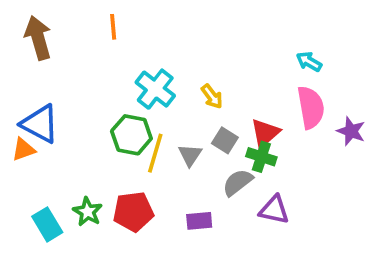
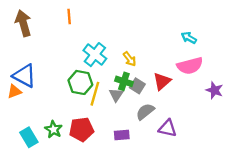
pink semicircle: (311, 107) -> (190, 66), turned 85
purple star: (351, 131) -> (215, 90), moved
green cross: (261, 157) -> (124, 81), moved

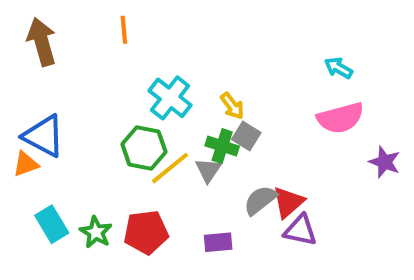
red triangle: (162, 81) -> (288, 202), moved
gray square: (137, 86) -> (246, 136), moved
yellow line: (95, 94) -> (170, 168), turned 35
cyan rectangle: (29, 137) -> (52, 224), moved

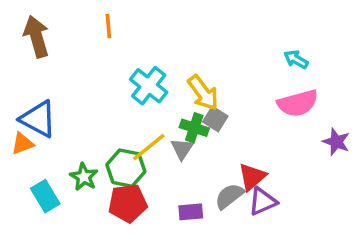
yellow arrow: (232, 106) -> (203, 93), size x1.5
green hexagon: (144, 148) -> (126, 168), moved
gray semicircle: (260, 200) -> (229, 196), moved
purple triangle: (300, 230) -> (263, 201), turned -36
green star: (96, 232) -> (84, 177), moved

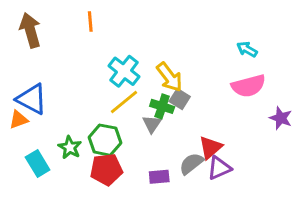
yellow line: (149, 147) -> (124, 102), moved

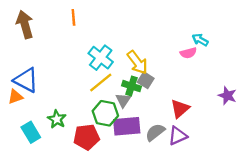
pink semicircle: (248, 86) -> (188, 53), moved, size x0.6
green hexagon: (105, 140) -> (105, 113), moved
red triangle: (210, 147) -> (180, 109), moved
purple rectangle: (159, 177) -> (127, 126), moved, size x1.6

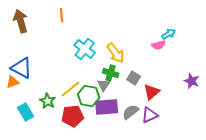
cyan arrow: (200, 40) -> (169, 34), turned 120
gray square: (146, 80) -> (134, 78), moved
yellow line: (101, 82) -> (71, 89), moved

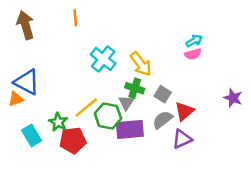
cyan arrow: (169, 34) -> (194, 41), moved
gray semicircle: (131, 112) -> (163, 120), moved
red pentagon: (73, 116) -> (73, 140), moved

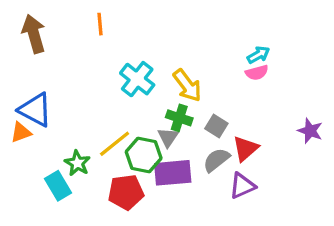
cyan rectangle: (32, 135) -> (58, 186), moved
red pentagon: (73, 140) -> (126, 192), moved

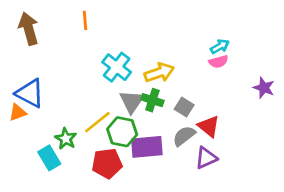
yellow arrow: (187, 86) -> (159, 73), turned -72
purple star: (310, 131) -> (264, 88), moved
gray triangle: (168, 137) -> (132, 102), moved, size x1.4
red triangle: (245, 149) -> (209, 126), turned -40

